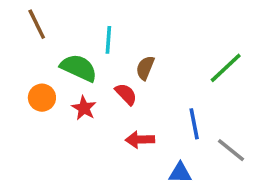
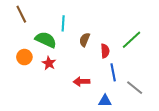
red semicircle: (126, 94) -> (105, 51), moved, turned 40

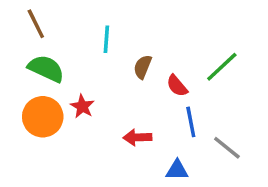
green semicircle: (46, 40) -> (46, 69), moved
red semicircle: (105, 51) -> (177, 86), turned 144
orange circle: (24, 57) -> (43, 117), moved, size x1.5

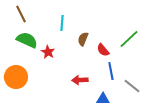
red star: (82, 106) -> (48, 52), moved
orange circle: (43, 117) -> (16, 77), moved

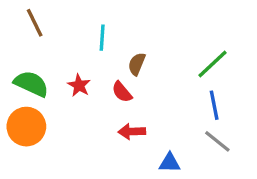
green semicircle: (27, 40) -> (31, 84), moved
red semicircle: (103, 50) -> (122, 92), moved
blue line: (111, 71) -> (214, 105), moved

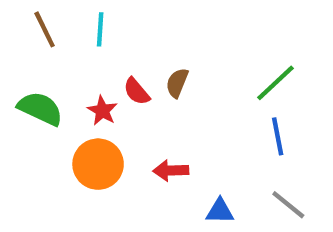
cyan line: (102, 38) -> (100, 29), moved
red semicircle: (122, 92) -> (137, 91), moved
orange circle: (26, 127) -> (98, 164), moved
gray line: (217, 141) -> (288, 205), moved

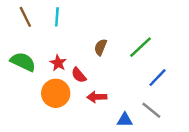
green line: (276, 83) -> (141, 47), moved
red semicircle: (137, 91) -> (79, 75), moved
blue line: (278, 136) -> (158, 78), turned 55
gray line: (288, 205) -> (151, 110), moved

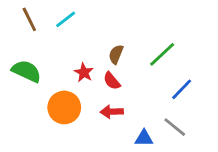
cyan line: (57, 17) -> (66, 19), turned 48
red star: (58, 63) -> (84, 73), moved
red semicircle: (79, 75) -> (112, 81), moved

